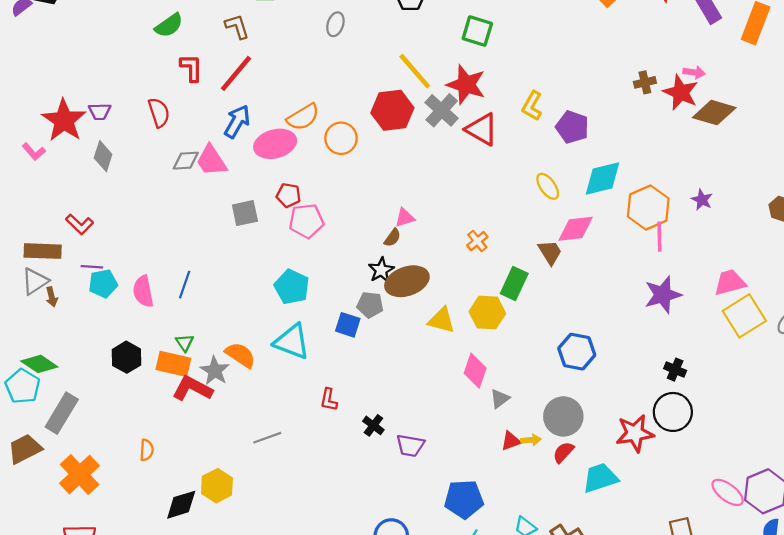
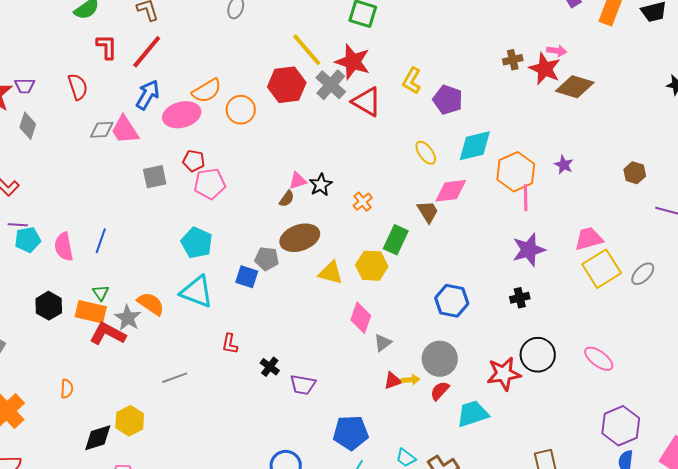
black star: (381, 270) -> (321, 185), moved
black cross: (675, 370) -> (520, 298), moved, turned -36
pink ellipse: (728, 492) -> (599, 359), moved

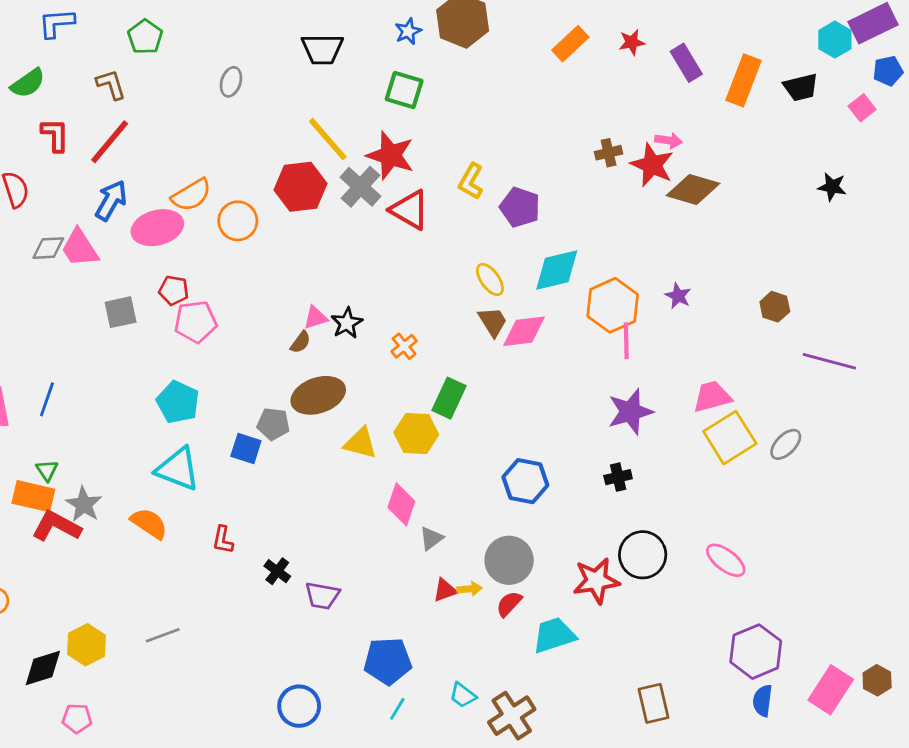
brown trapezoid: (428, 212) -> (493, 322), moved
orange semicircle: (151, 304) -> (149, 523), moved
gray line: (175, 378) -> (163, 635), moved

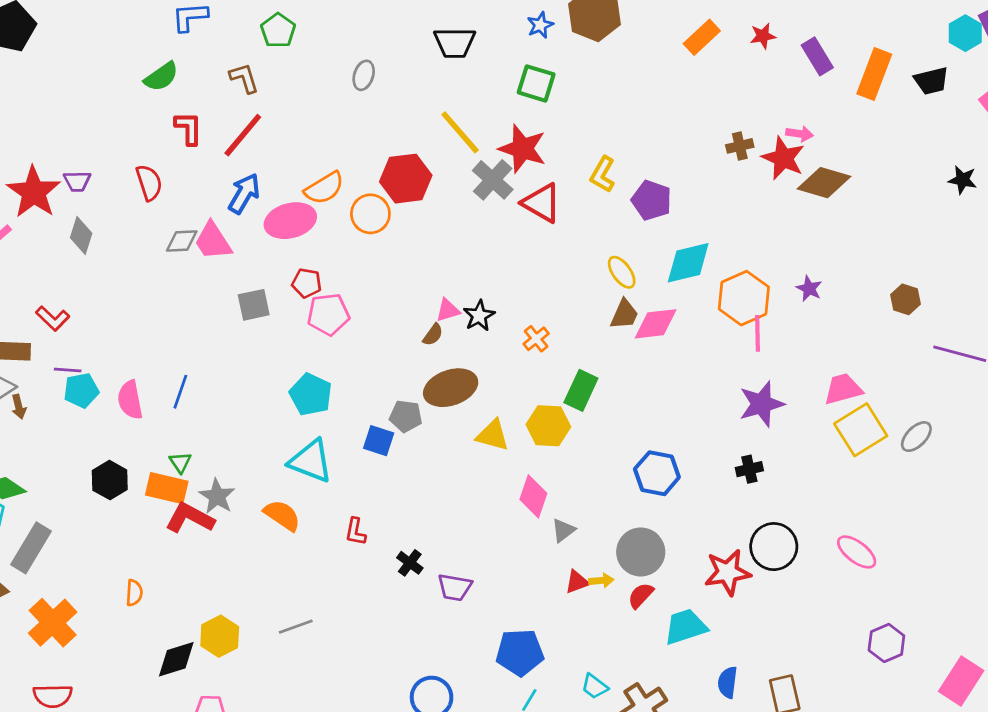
red hexagon: (300, 187) -> (406, 179), moved
brown trapezoid: (493, 322) -> (624, 314), turned 56
purple hexagon: (756, 652) -> (886, 643), size x0.7
blue semicircle: (763, 701) -> (728, 682), moved

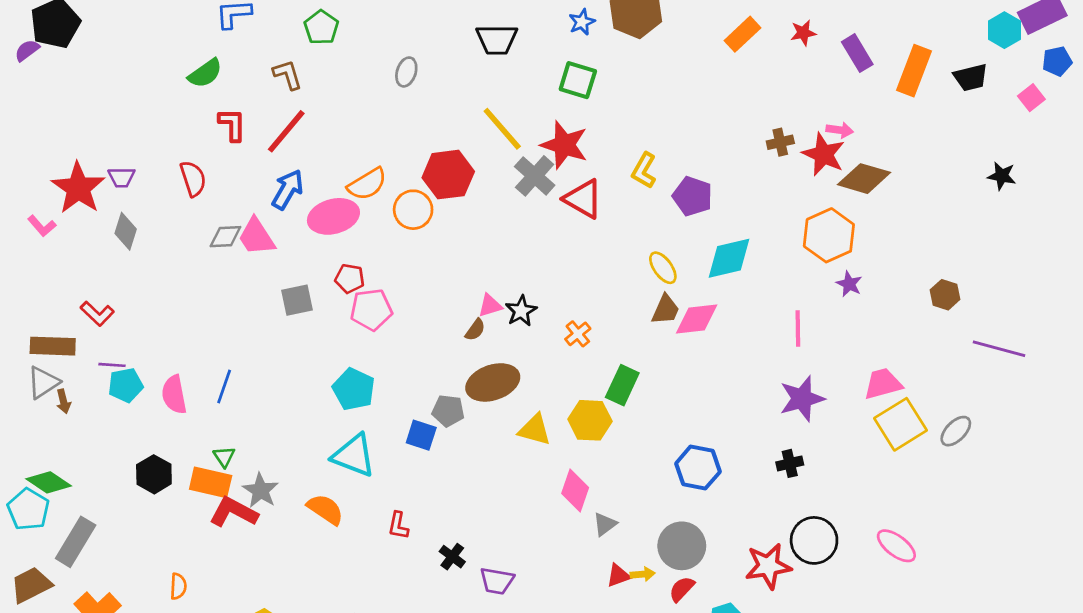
orange hexagon: (744, 298) -> (829, 235), moved

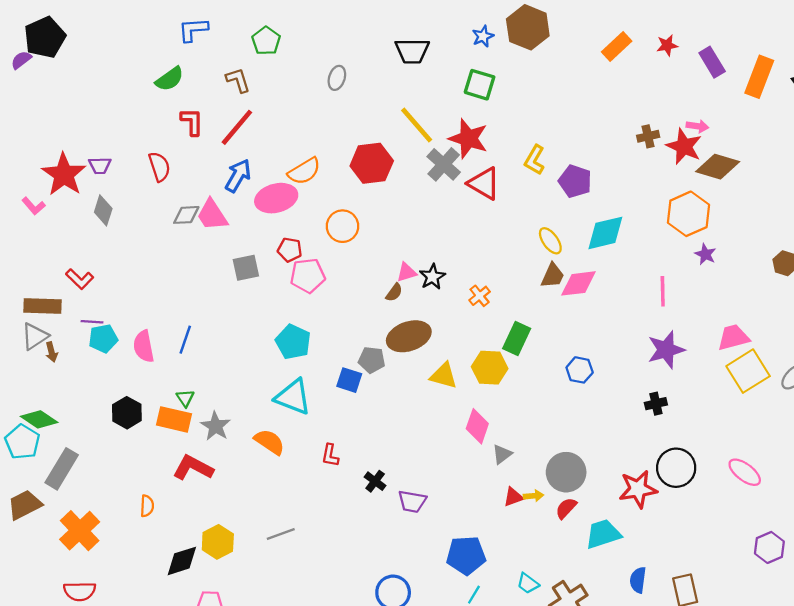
orange circle: (413, 210) -> (343, 226), moved
blue hexagon: (698, 468) -> (580, 370), moved, size x0.7
red L-shape: (234, 512) -> (193, 468), moved

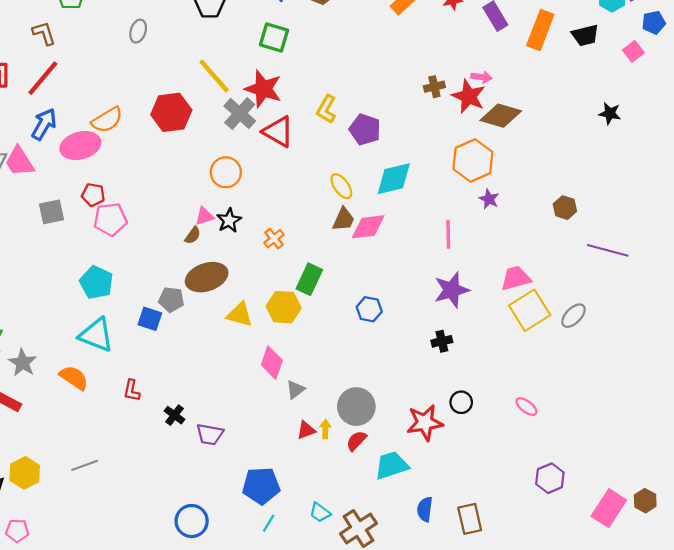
orange circle: (343, 226) -> (226, 172), moved
black circle: (676, 468) -> (461, 402), size x0.6
pink ellipse: (745, 472) -> (526, 407), size x0.7
yellow arrow: (533, 496) -> (325, 429), turned -84

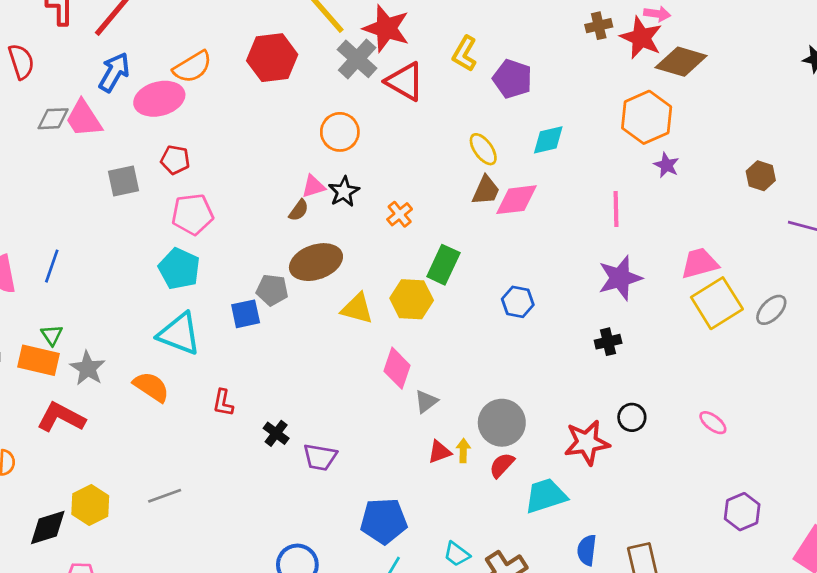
cyan diamond: (394, 179) -> (548, 140), size x0.7
pink pentagon: (110, 219) -> (192, 214), moved
blue square: (150, 319) -> (246, 314), turned -30

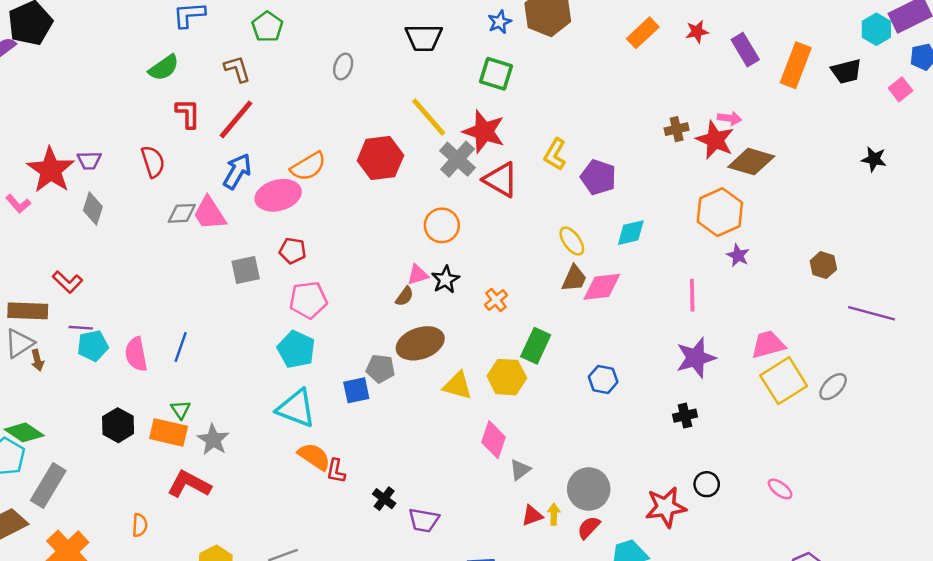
orange semicircle: (151, 387) -> (314, 457), moved

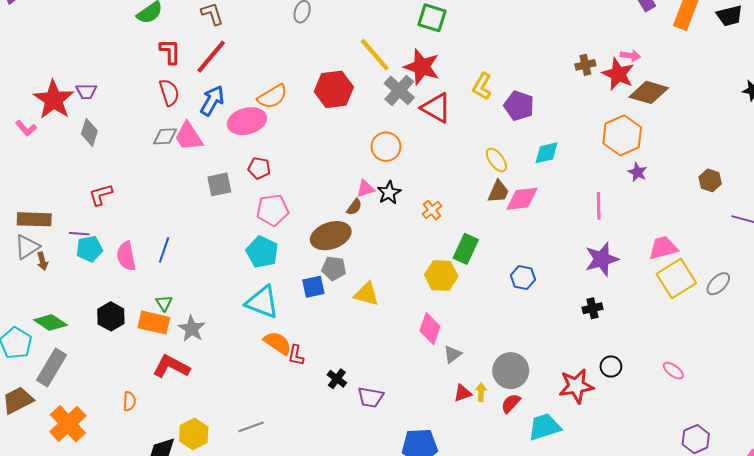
red semicircle: (153, 162) -> (169, 92), moved
red L-shape: (67, 282) -> (101, 195), moved, turned 120
brown ellipse: (420, 343) -> (331, 236), moved
yellow triangle: (457, 385) -> (367, 294), moved
green diamond: (24, 432) -> (51, 323), moved

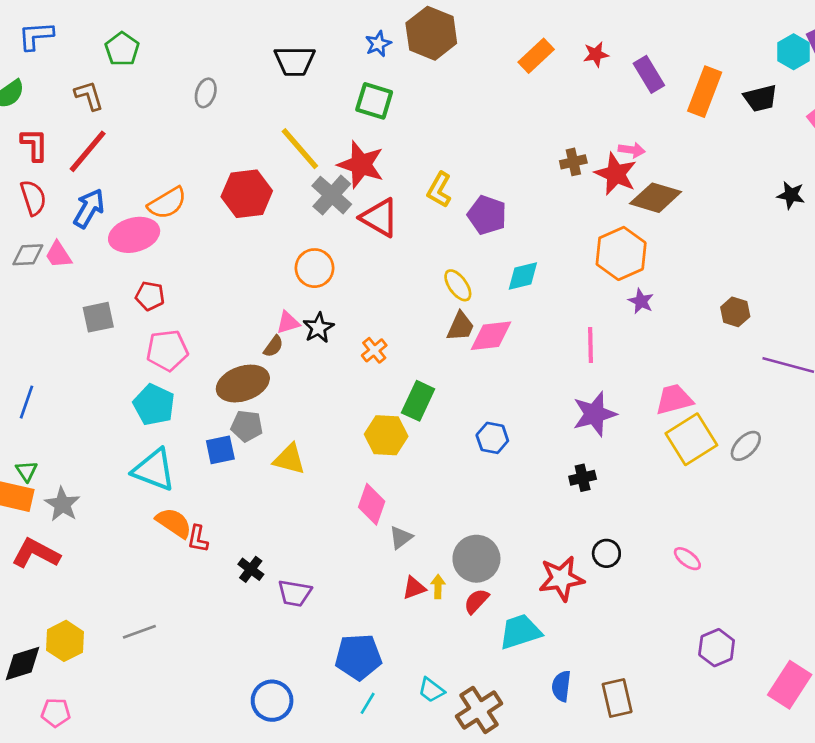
pink trapezoid: (189, 136) -> (58, 255), size x0.7

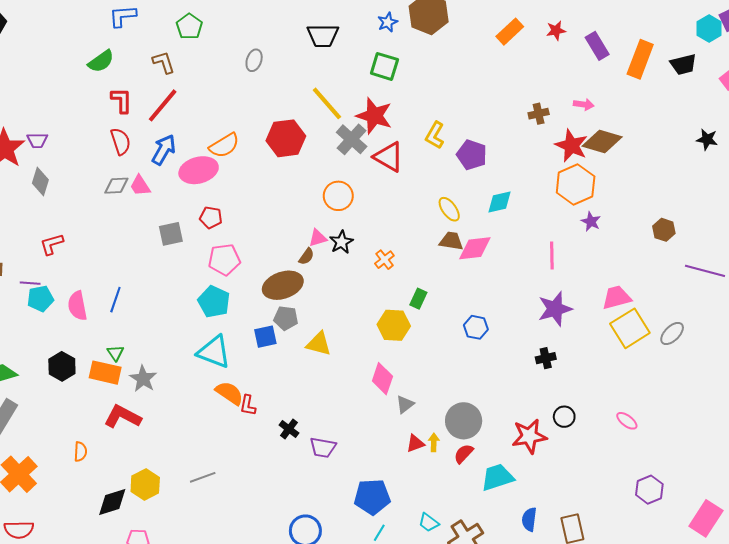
red star: (616, 174) -> (571, 146), moved
brown trapezoid: (460, 326) -> (451, 241), turned -105
green rectangle: (418, 401) -> (418, 299), size x0.7

